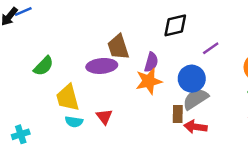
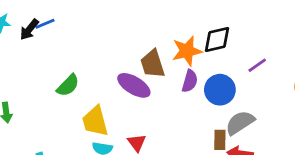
purple ellipse: (102, 66) -> (134, 85), turned 36
blue circle: (192, 79) -> (220, 90), moved
orange star: (149, 81) -> (187, 51), moved

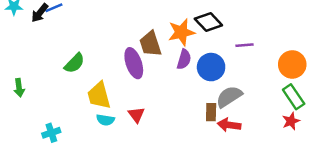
black diamond: (217, 40) -> (208, 22), turned 60
purple line: (257, 65) -> (245, 45), turned 30
purple ellipse: (134, 85) -> (134, 63), turned 40

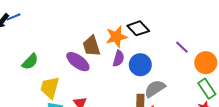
purple line: (245, 45) -> (182, 47), moved, turned 48
purple ellipse: (134, 63) -> (78, 62), turned -35
yellow trapezoid: (99, 95) -> (50, 88), turned 30

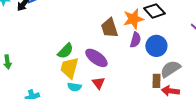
green semicircle: (30, 62) -> (65, 51), moved
purple ellipse: (78, 62) -> (96, 58), moved

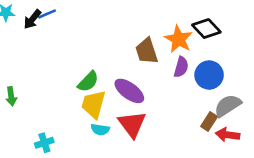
orange star: (133, 19) -> (178, 39), turned -30
brown rectangle: (156, 81) -> (209, 121), turned 32
red triangle: (98, 83) -> (132, 124), size x1.6

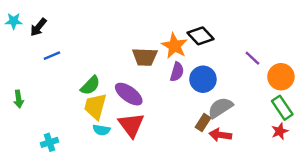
blue line: (47, 14) -> (52, 56), moved
brown trapezoid: (147, 51) -> (145, 57), turned -70

